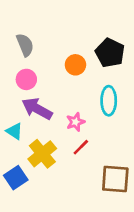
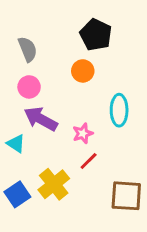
black pentagon: (110, 53) -> (96, 35), moved
yellow cross: (42, 154) -> (54, 184), moved

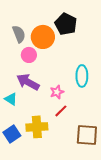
orange circle: (83, 71) -> (43, 37), moved, size x1.5
pink circle: (29, 87) -> (29, 55), moved
yellow cross: (54, 184) -> (37, 127), turned 35

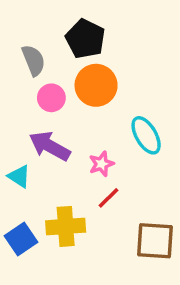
black pentagon: (66, 24) -> (85, 39), moved
orange circle: (43, 37) -> (96, 85), moved
cyan ellipse: (82, 76) -> (146, 135), turned -30

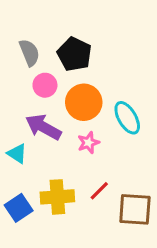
black pentagon: (85, 39) -> (74, 54), moved
orange circle: (96, 85) -> (84, 102), moved
red line: (109, 198) -> (99, 191), moved

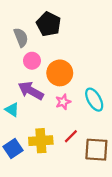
black pentagon: (74, 54) -> (49, 24), moved
cyan ellipse: (127, 118) -> (94, 100), moved

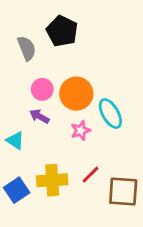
pink circle: (32, 61) -> (42, 89), moved
purple arrow: (31, 91) -> (39, 116), size x0.6
cyan ellipse: (94, 100) -> (110, 113), moved

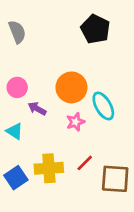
black pentagon: (62, 31) -> (95, 29), moved
gray semicircle: (27, 48) -> (17, 32), moved
pink circle: (42, 89) -> (17, 87), moved

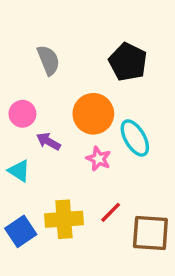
black pentagon: (95, 29) -> (128, 62), moved
gray semicircle: (17, 32) -> (48, 60), moved
pink star: (75, 122) -> (99, 159), turned -30

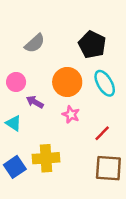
gray semicircle: (48, 60) -> (35, 43), turned 70
cyan ellipse: (135, 138) -> (105, 83), moved
red line: (111, 212) -> (102, 133), moved

